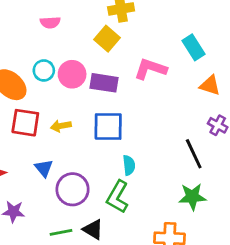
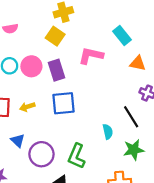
purple rectangle: (104, 83) -> (57, 70), turned 70
cyan semicircle: (129, 165) -> (108, 132), moved

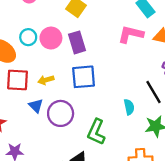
pink L-shape: (91, 56) -> (131, 34), moved
blue triangle: (18, 141) -> (36, 106), moved
purple circle: (41, 154) -> (61, 113), moved

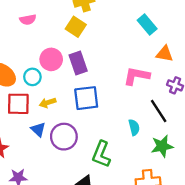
pink L-shape: (131, 34) -> (136, 76), moved
cyan circle: (28, 37) -> (32, 77), moved

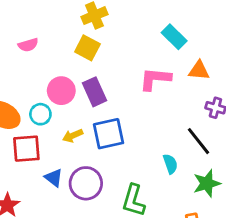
pink L-shape: (136, 76) -> (155, 79), moved
yellow arrow: (48, 103) -> (73, 136), moved

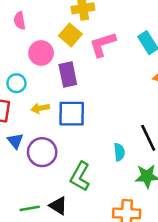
pink semicircle: (28, 45) -> (20, 21), turned 84
pink L-shape: (155, 79) -> (103, 44), moved, turned -36
pink circle: (61, 91) -> (41, 53), moved

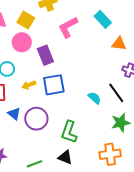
yellow square: (70, 35) -> (26, 20), moved
cyan semicircle: (119, 152) -> (94, 98), moved, turned -32
black triangle: (58, 206) -> (65, 157), moved

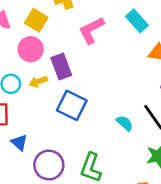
yellow arrow: (29, 85) -> (38, 82), moved
blue square: (54, 85) -> (72, 105), turned 35
purple circle: (36, 119) -> (49, 165), moved

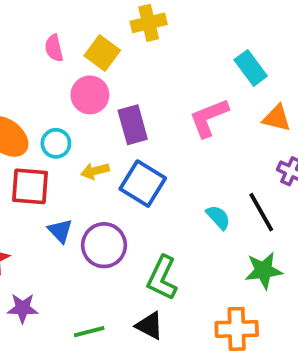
pink L-shape: (91, 30) -> (209, 118), moved
yellow arrow: (38, 82) -> (95, 171), moved
purple circle: (49, 165) -> (104, 245), moved

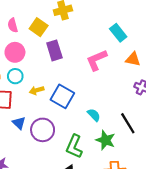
pink circle: (90, 95) -> (15, 52), moved
purple rectangle: (133, 125) -> (54, 50), moved
black line: (261, 212) -> (128, 123), moved
cyan semicircle: (218, 217) -> (94, 115), moved
green star: (263, 270) -> (105, 140), moved, turned 30

